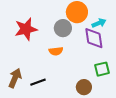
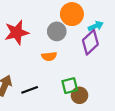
purple diamond: (94, 38) -> (90, 42), turned 55
green square: (102, 69) -> (70, 86), moved

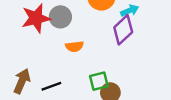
gray circle: (57, 31) -> (60, 17), moved

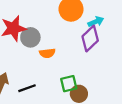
gray circle: (60, 17) -> (30, 37), moved

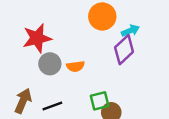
gray circle: (30, 37) -> (50, 64), moved

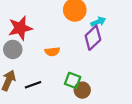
gray circle: (50, 64) -> (13, 49), moved
green square: (100, 101) -> (73, 80), turned 35

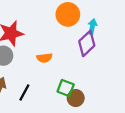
cyan arrow: (98, 22) -> (92, 27), turned -56
black line: (33, 85) -> (24, 92), turned -42

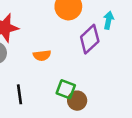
cyan arrow: (92, 27) -> (108, 20), moved
black line: (24, 92) -> (19, 94), turned -36

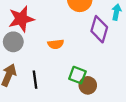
purple diamond: (90, 39) -> (99, 29), turned -30

